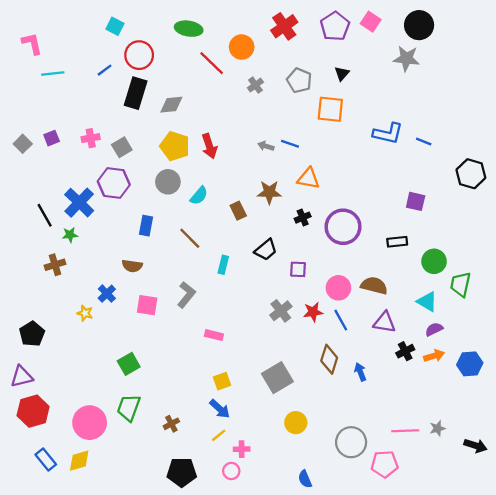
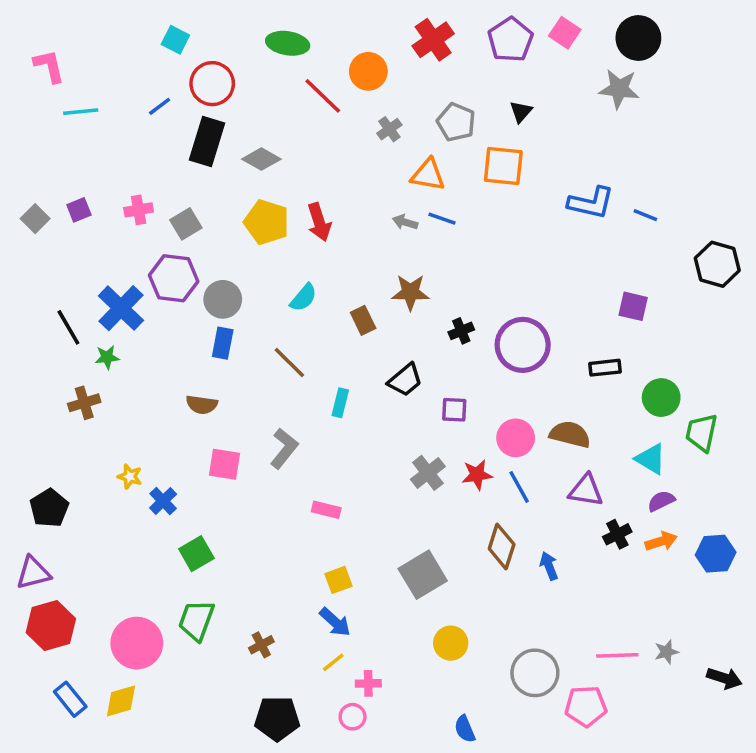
gray diamond: (171, 105) -> (261, 159), turned 35
orange triangle: (308, 178) -> (428, 175), moved
gray circle: (168, 182) -> (223, 299), moved
blue cross: (107, 294) -> (163, 501), moved

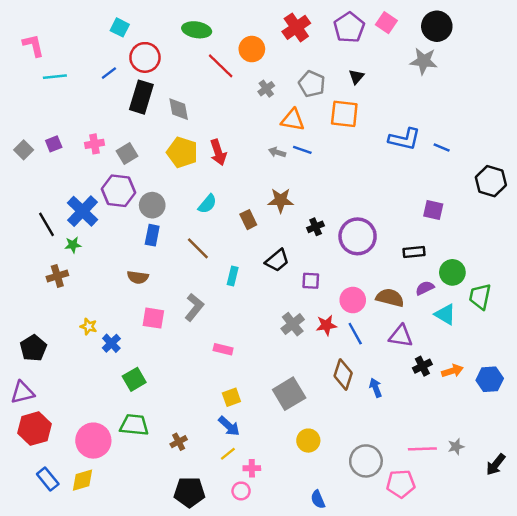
gray diamond: (261, 159) -> (179, 109), turned 50
purple semicircle: (661, 501) -> (425, 288), moved
green trapezoid: (196, 620) -> (134, 425), turned 76
black arrow: (724, 678) -> (496, 465), turned 110

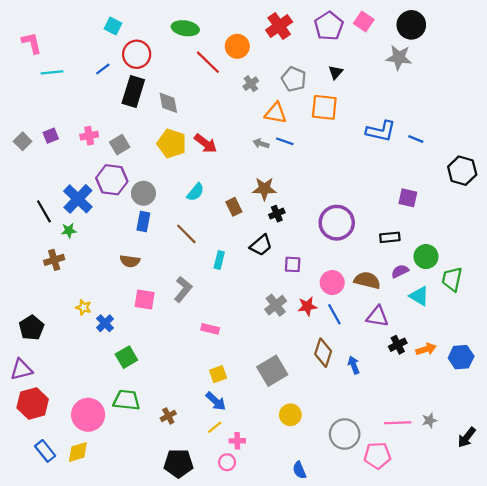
red arrow: (218, 152) -> (206, 144), turned -35
black cross: (316, 227) -> (277, 214), moved

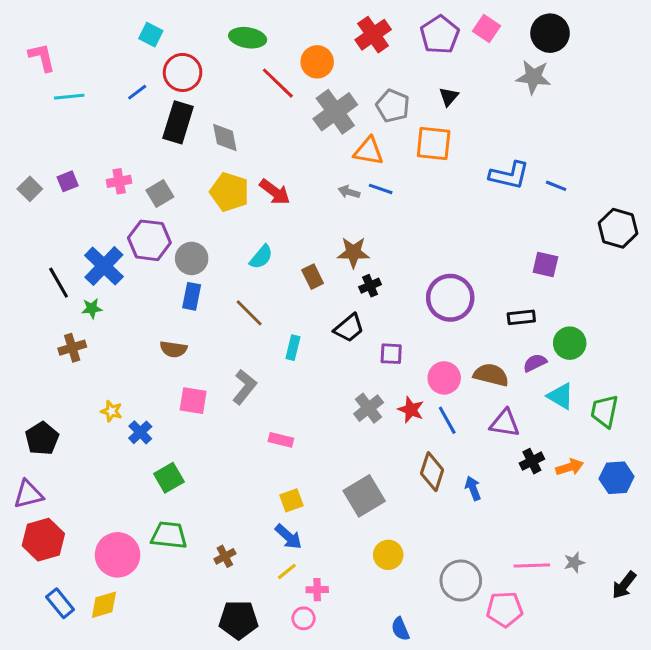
gray cross: (251, 84) -> (335, 112), size x2.0
green trapezoid: (452, 279) -> (604, 411), moved
red star: (307, 306) -> (411, 410), turned 30

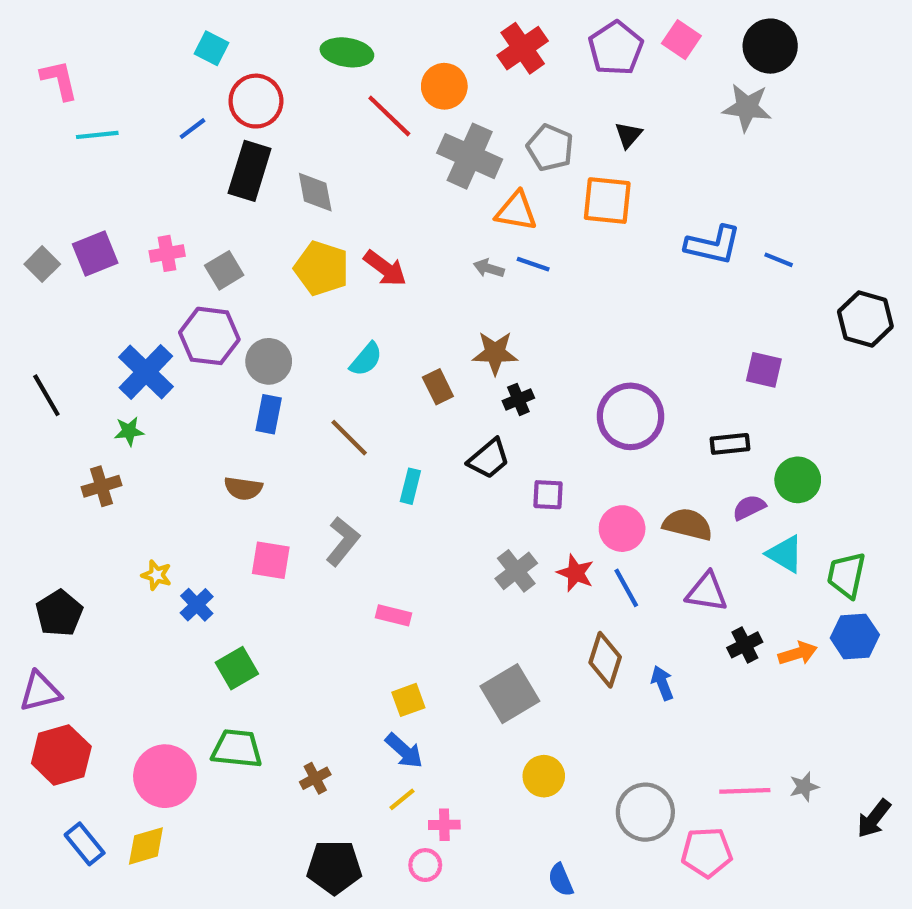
gray cross: (335, 112) -> (470, 156), turned -30
purple square: (68, 181) -> (95, 253), size x1.5
black line: (59, 283) -> (46, 395), moved
blue hexagon: (617, 478) -> (855, 636), moved

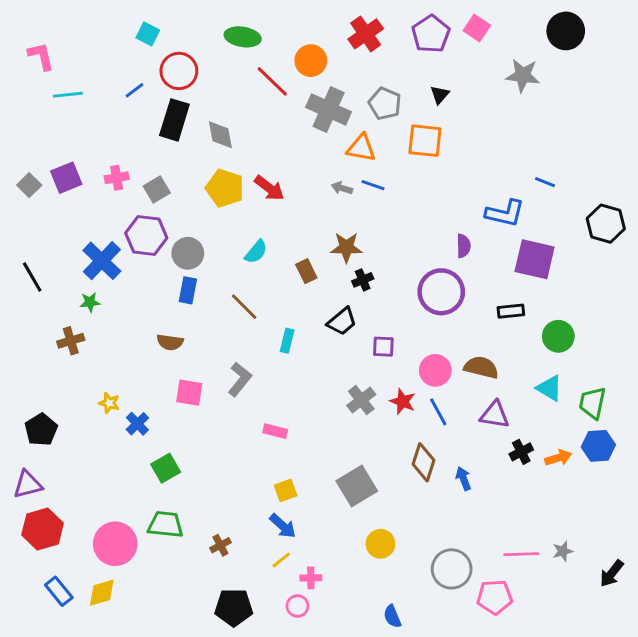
black circle: (770, 46) -> (566, 31), moved
blue L-shape: (713, 245) -> (505, 213), moved
purple square: (764, 370) -> (535, 259), size x1.6
purple semicircle: (749, 507) -> (463, 246), moved, turned 115

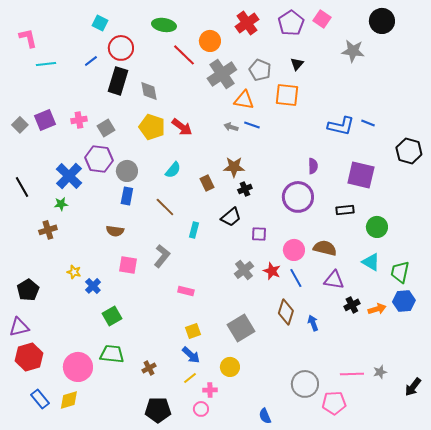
gray cross: (329, 110) -> (222, 74), turned 32
blue L-shape: (505, 213) -> (341, 126), moved
yellow circle: (380, 544) -> (230, 367), moved

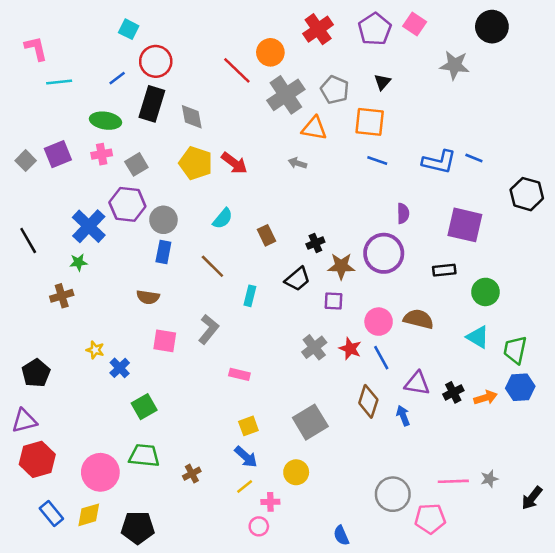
green ellipse: (164, 25) -> (106, 121), moved
blue line: (252, 125) -> (377, 161), moved
brown star: (234, 167) -> (341, 266), moved
purple triangle: (334, 280) -> (417, 383), moved
black pentagon: (158, 410) -> (138, 528), moved

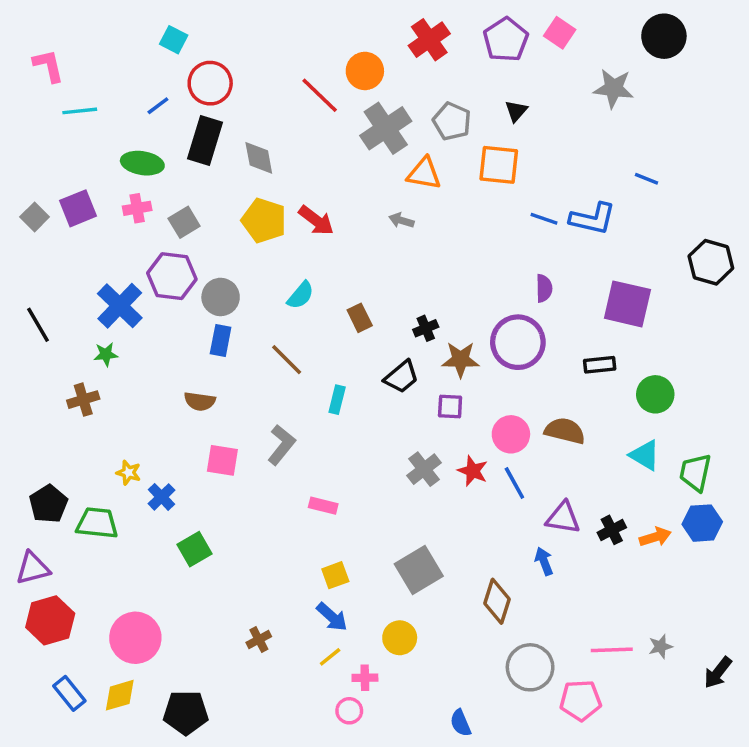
blue line: (474, 158) -> (647, 179), moved
blue line: (377, 161) -> (544, 219), moved
brown diamond: (368, 401) -> (497, 601), moved
green trapezoid: (144, 456) -> (97, 523), moved

